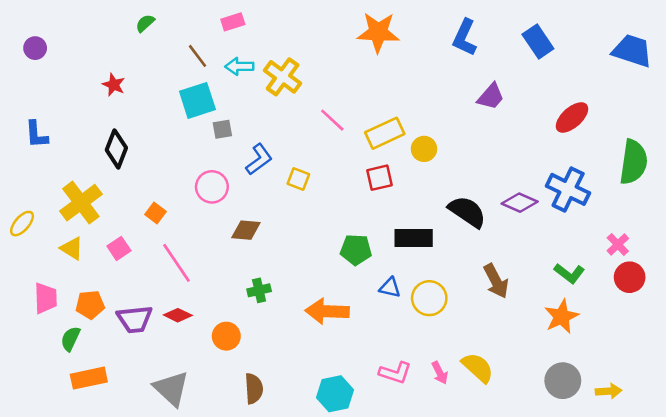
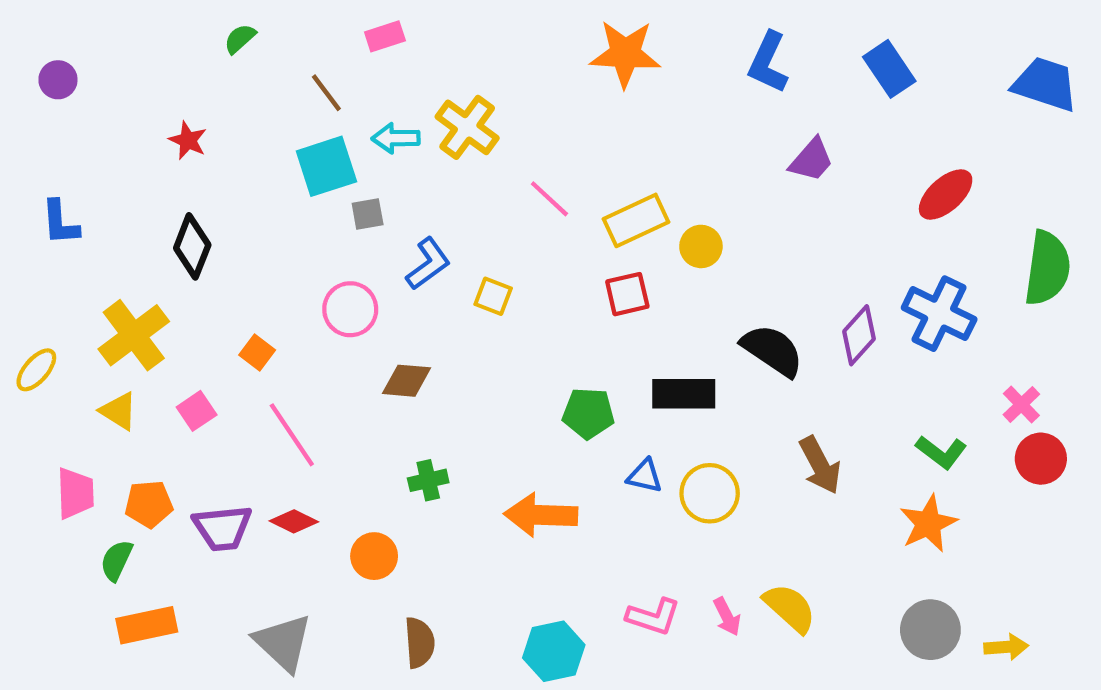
cyan arrow: (239, 66) -> (396, 138), moved
purple diamond: (520, 203) -> (859, 335), turned -72

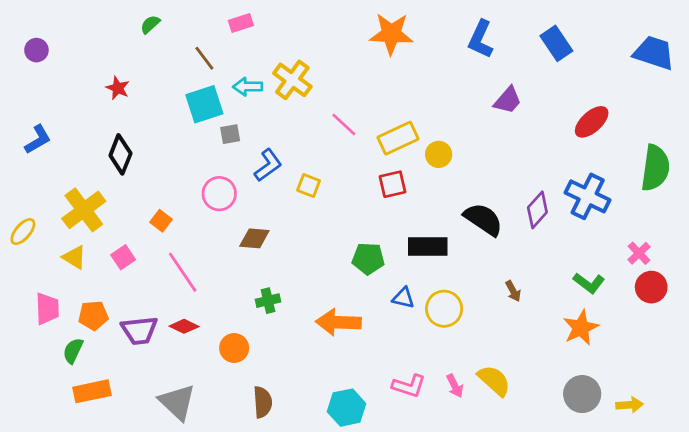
blue L-shape: (60, 223) -> (38, 139), turned -116
brown arrow: (820, 465) -> (513, 291), size x0.6

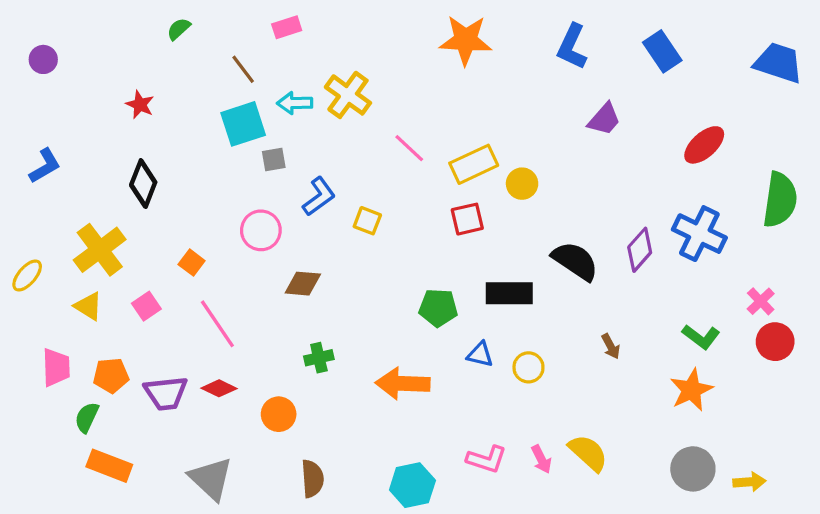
yellow circle: (444, 309) -> (528, 367), size x0.7
orange rectangle: (92, 391) -> (109, 466), turned 33

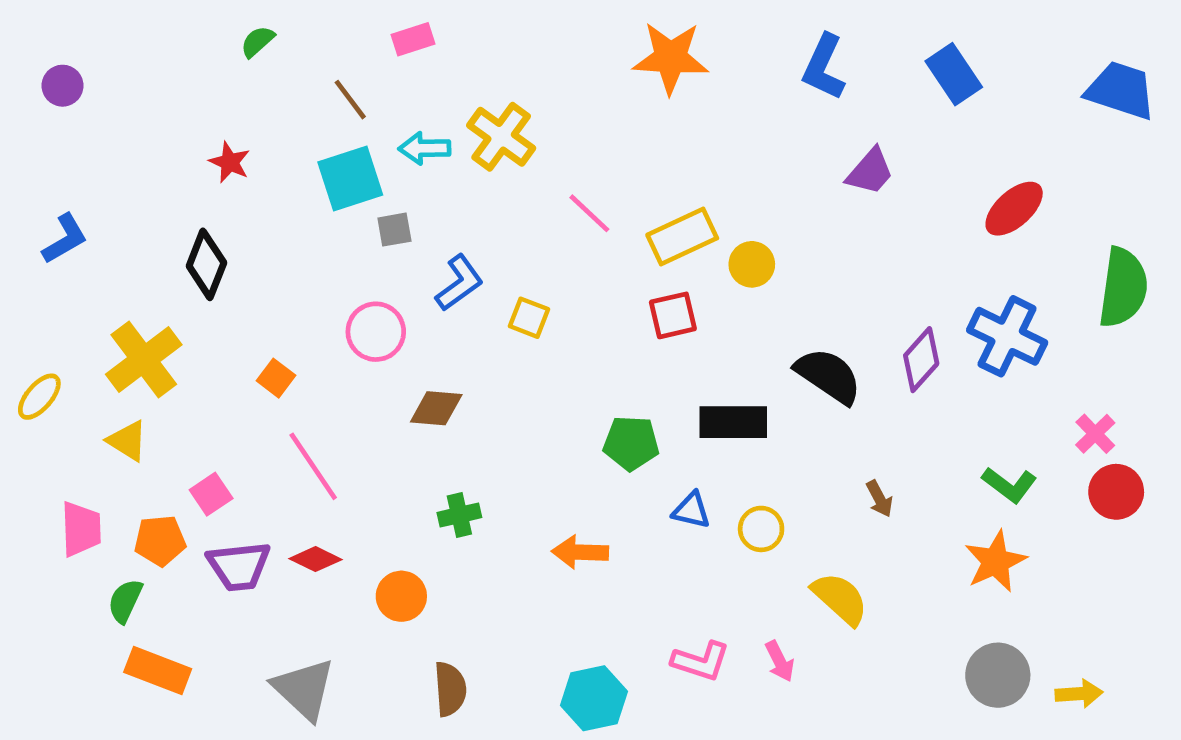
red star: (140, 105) -> (230, 162), moved
pink square: (146, 306) -> (211, 494), moved
orange arrow: (403, 384) -> (580, 552), size x0.7
yellow semicircle: (588, 453) -> (840, 599), moved

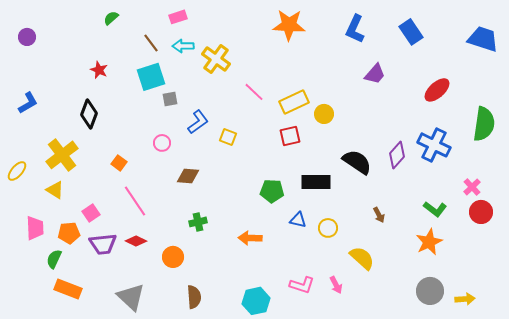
cyan arrow: (425, 148) -> (183, 46), moved
pink circle: (376, 332) -> (162, 143), size x0.7

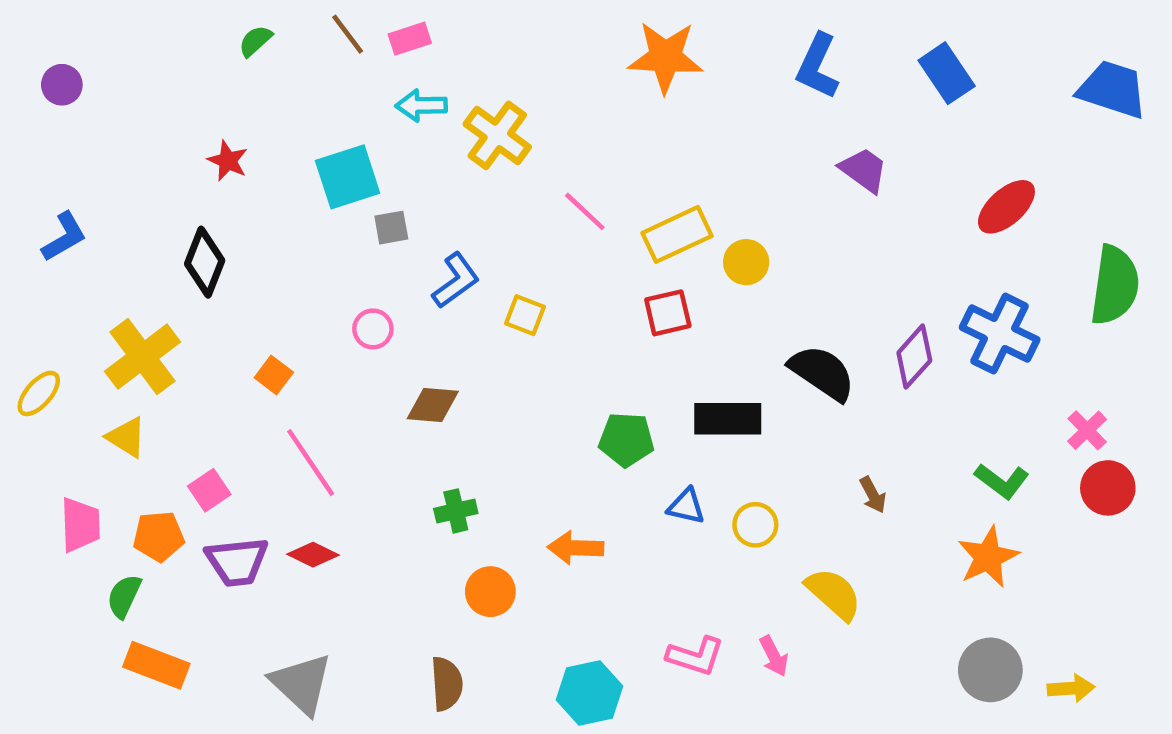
brown line: (151, 43) -> (348, 34), moved
purple trapezoid: (375, 74) -> (864, 170), turned -95
orange circle: (173, 257) -> (490, 592), moved

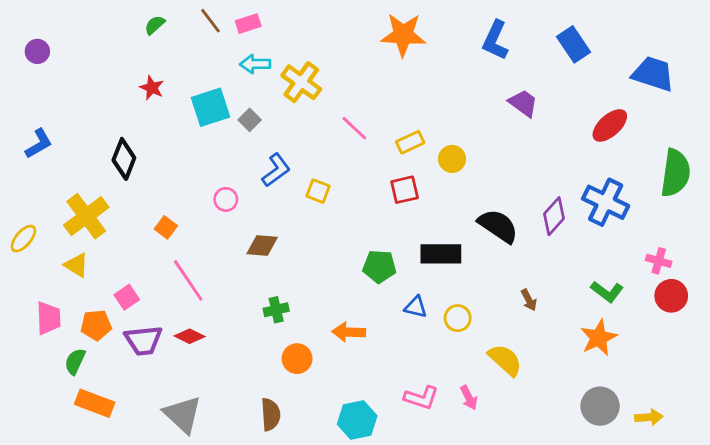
blue trapezoid: (1112, 89) -> (653, 74), moved
red star: (228, 161) -> (152, 88), moved
gray square: (391, 228) -> (250, 120), moved, turned -35
yellow rectangle: (677, 234) -> (410, 142), size x0.7
pink cross: (1087, 430) -> (659, 261), turned -30

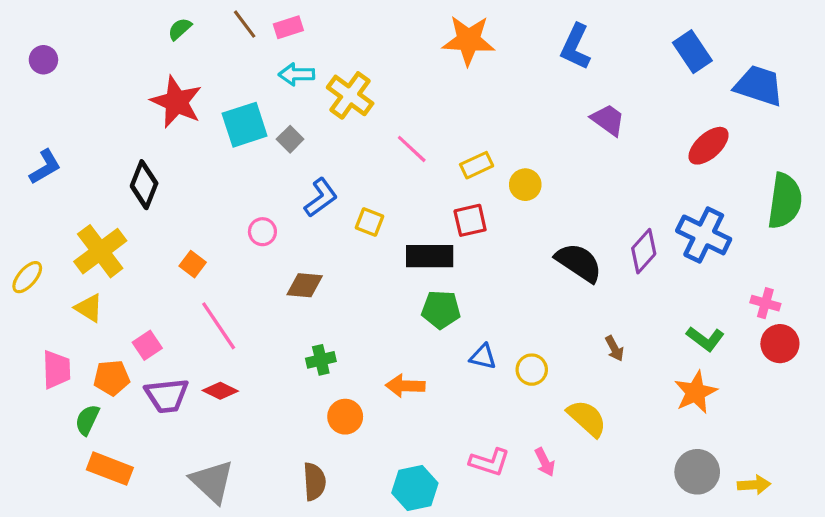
blue rectangle: (574, 44) -> (692, 52), moved
red star: (152, 88) -> (176, 102), size x1.8
black rectangle: (441, 254) -> (430, 256), moved

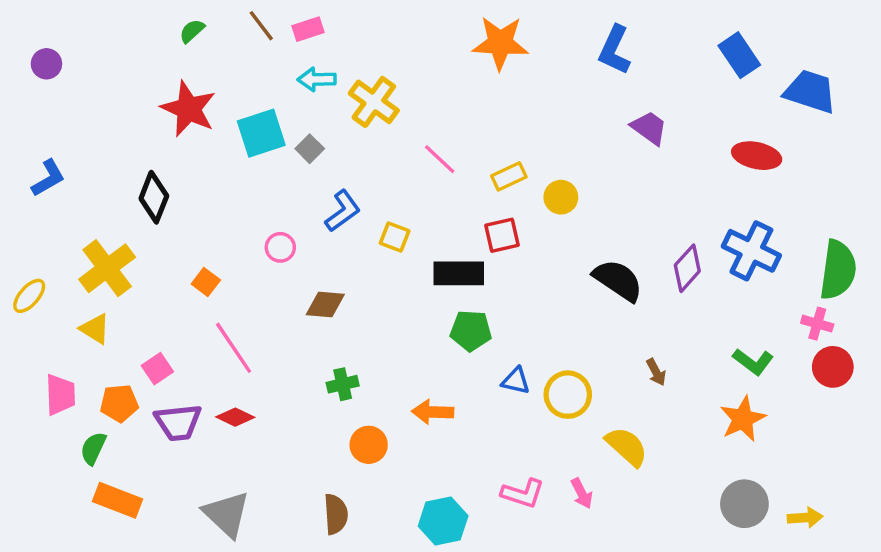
red ellipse: (709, 146) -> (757, 156), turned 54
green semicircle: (785, 201) -> (838, 270), moved
yellow circle: (532, 370) -> (568, 395), size x1.4

